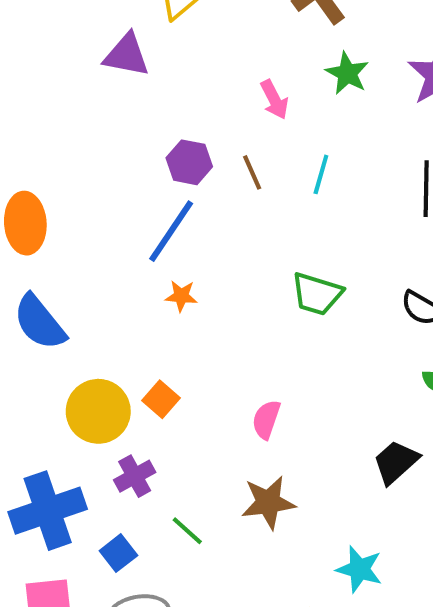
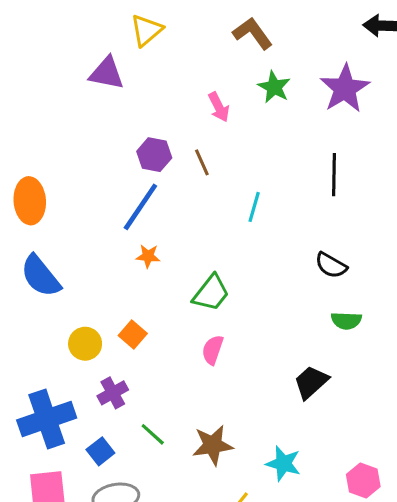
cyan line: (321, 174) -> (254, 207), moved
green trapezoid: (317, 294) -> (211, 293), moved, turned -69
yellow circle: (98, 411) -> (85, 344), size x0.7
brown star: (268, 502) -> (213, 445), moved

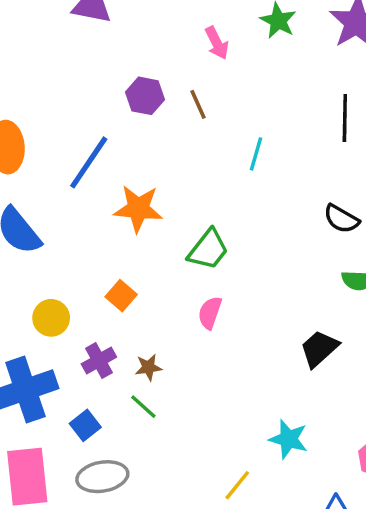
blue line: (140, 207) -> (89, 162), moved
orange star: (148, 256) -> (138, 209), size x1.8
yellow circle: (85, 344) -> (51, 318), moved
brown star: (213, 445) -> (148, 367), moved, size x0.6

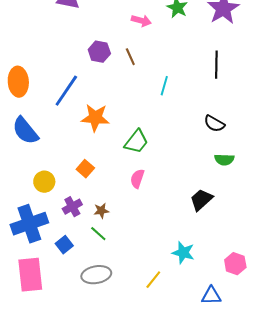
pink arrow: (217, 43) -> (141, 21), turned -48
gray ellipse: (102, 477) -> (96, 275), moved

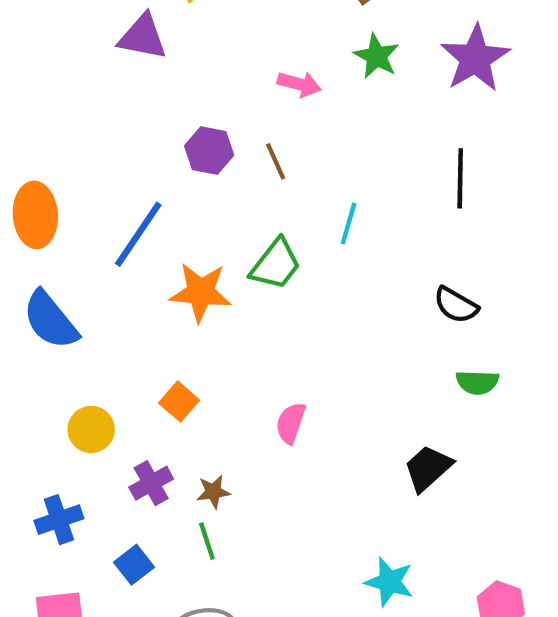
green trapezoid: (136, 142) -> (276, 264), moved
blue cross: (29, 224) -> (59, 520), size x0.6
green line: (98, 234) -> (207, 541), turned 30

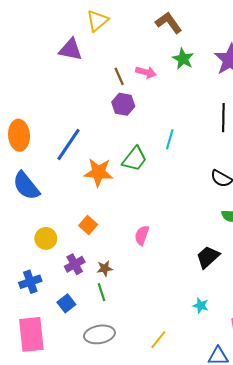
purple hexagon: (209, 151) -> (123, 104), moved
brown line: (276, 161) -> (119, 76), moved
cyan star: (389, 582) -> (201, 306), moved, size x0.7

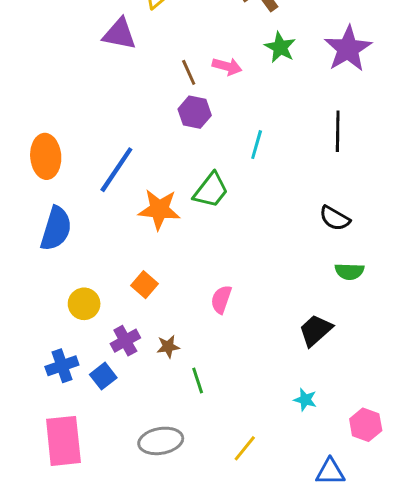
cyan line: (170, 139) -> (257, 145), moved
blue semicircle: (26, 186) -> (56, 229), turned -124
green line: (102, 292) -> (198, 380), moved
blue square: (66, 303) -> (103, 376), moved

